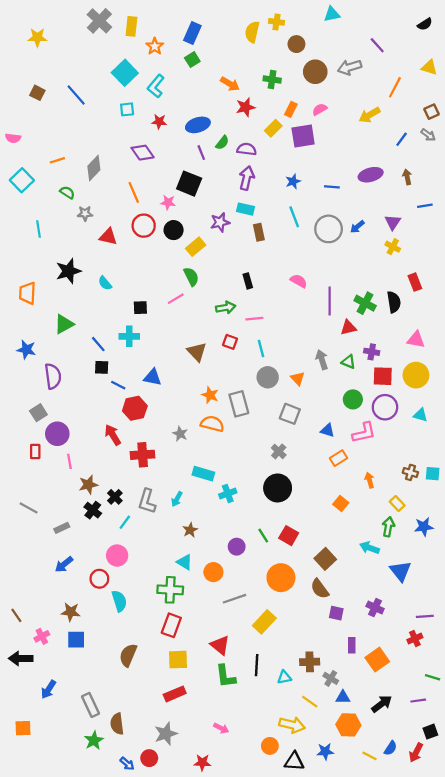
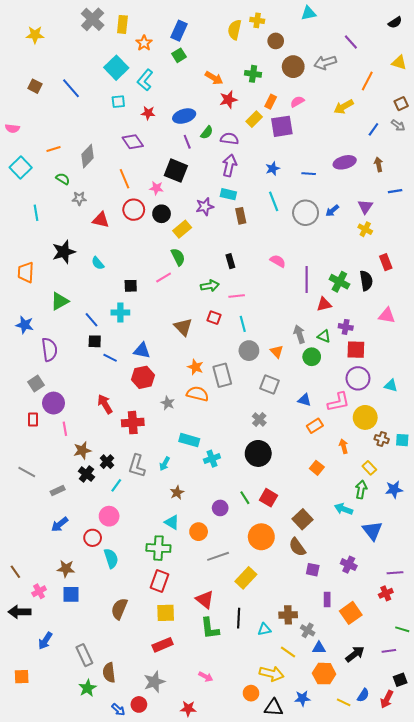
yellow circle: (416, 375) -> (365, 417), moved
green circle: (353, 399) -> (312, 357), moved
red hexagon: (135, 408) -> (143, 377), moved

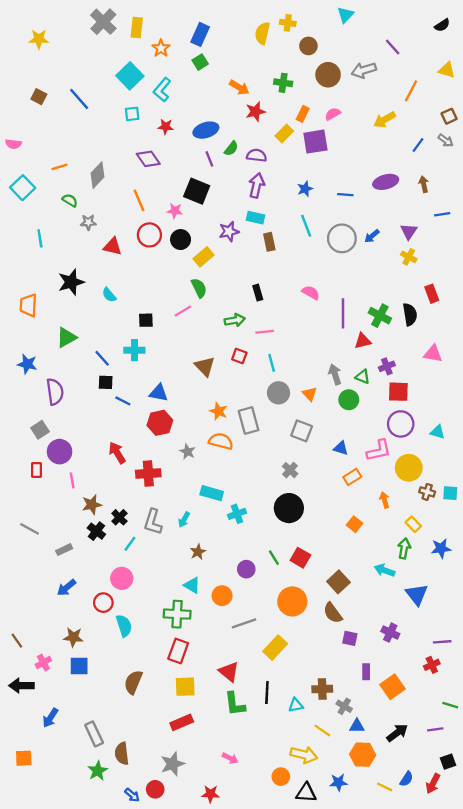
cyan triangle: (309, 13) -> (345, 15), turned -35
purple cross: (346, 327) -> (387, 366), turned -32

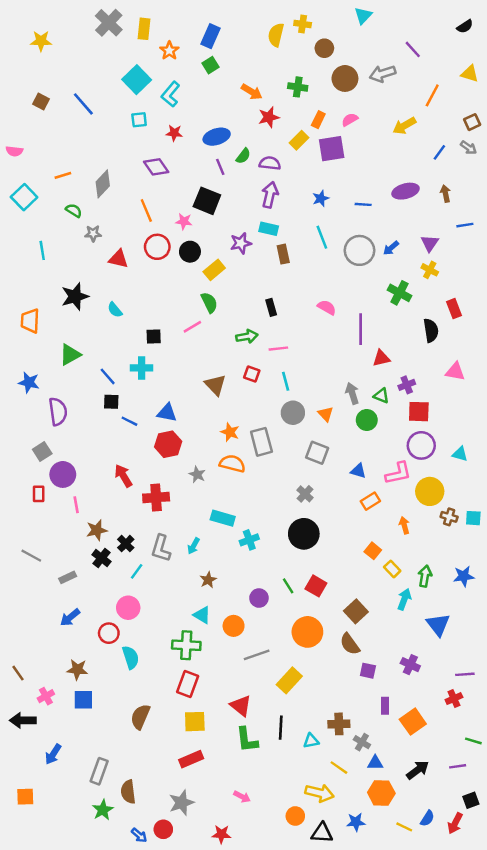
green cross: (380, 316) -> (399, 293), moved
yellow rectangle: (413, 524) -> (392, 569), moved
cyan arrow: (385, 570) -> (404, 599), turned 90
gray rectangle: (94, 734) -> (99, 771), turned 45

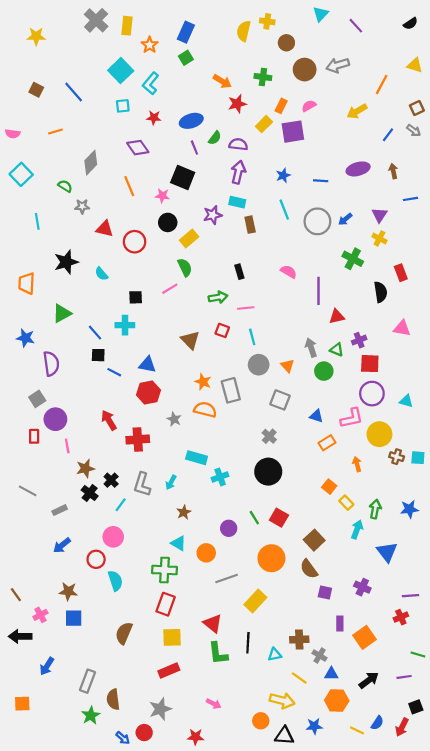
purple line: (413, 49) -> (356, 26), moved
orange line: (63, 175) -> (55, 132), moved
red circle: (157, 247) -> (135, 242), moved

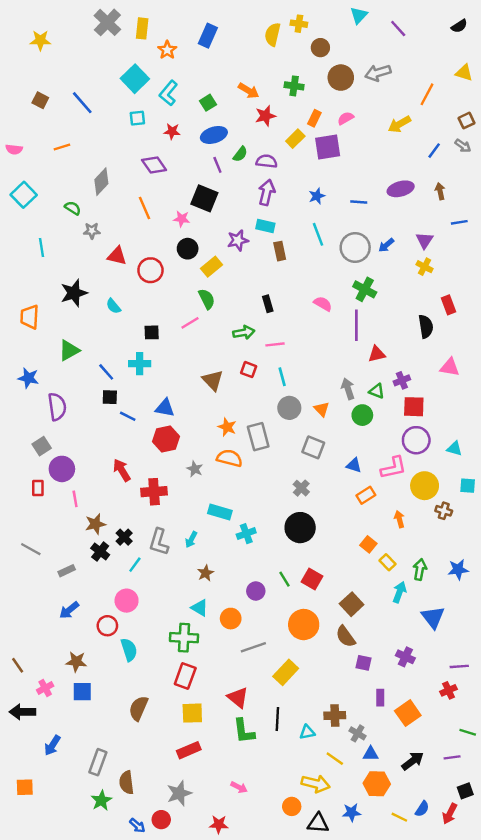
green square: (186, 58) -> (208, 103), moved
green cross: (353, 259) -> (365, 289), moved
cyan square: (418, 458) -> (468, 486), moved

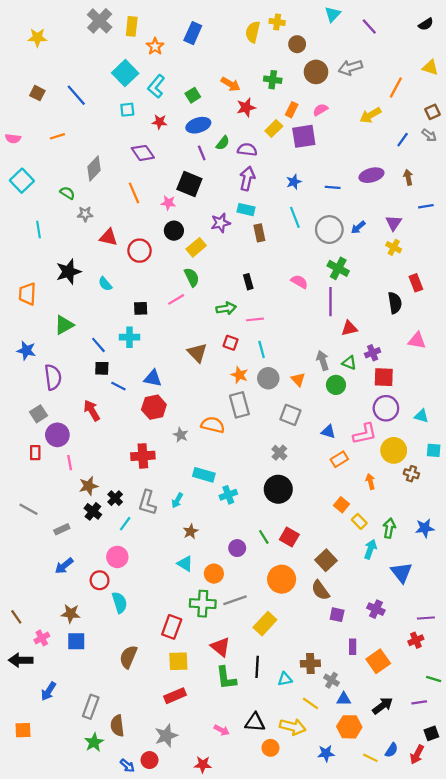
orange star: (227, 427) -> (239, 375), moved
red arrow: (122, 470) -> (92, 410), moved
green cross: (184, 638) -> (203, 604), moved
black triangle: (318, 823) -> (255, 722), moved

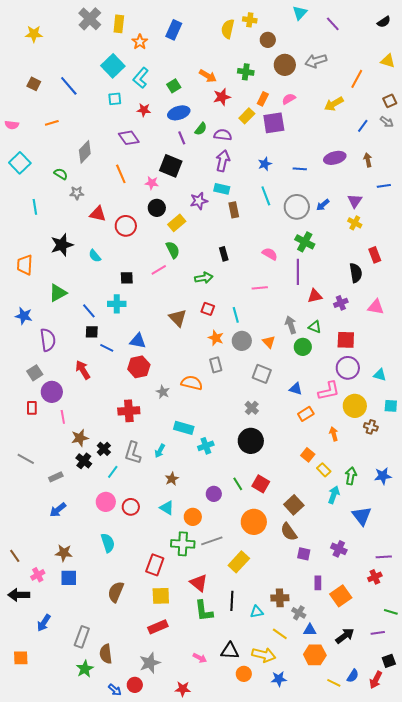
pink line: (255, 319) -> (260, 288), moved
purple cross: (373, 353) -> (341, 303), moved
gray rectangle: (239, 405) -> (216, 365), size x0.7
red circle: (100, 580) -> (131, 507), moved
blue star: (326, 753) -> (279, 679), moved

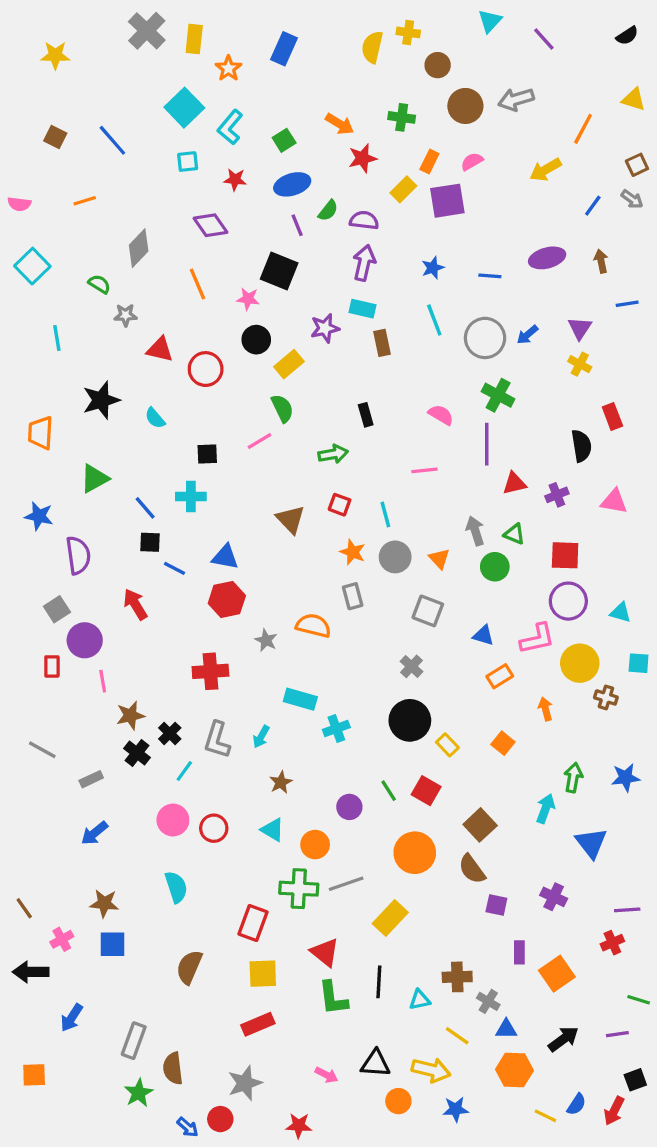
yellow rectangle: (324, 470) -> (447, 745), moved

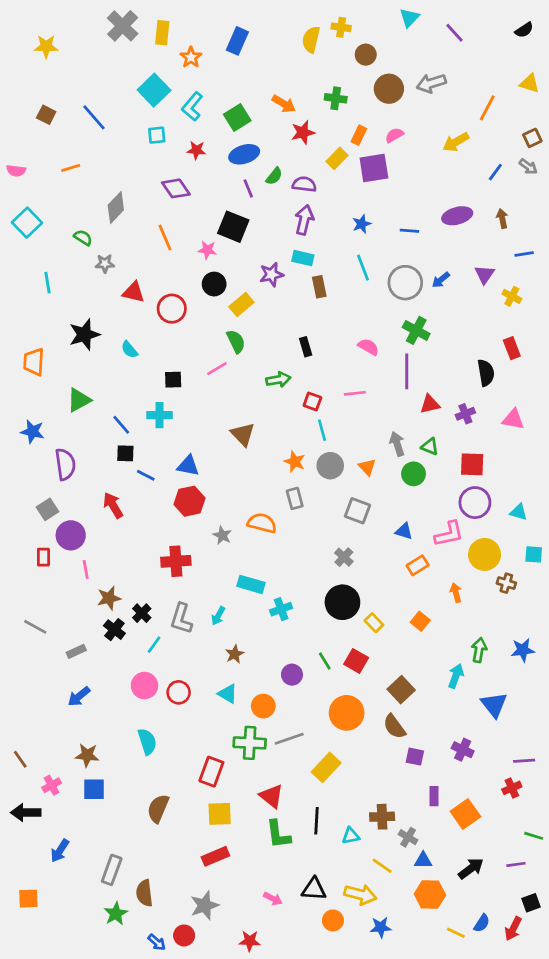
green square: (284, 140) -> (237, 117), size x1.4
yellow cross: (580, 364) -> (512, 296), moved
red square: (340, 505) -> (312, 401), moved

